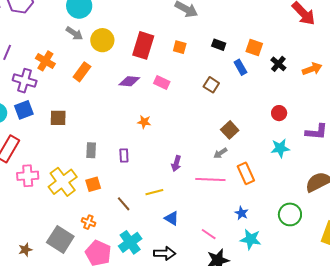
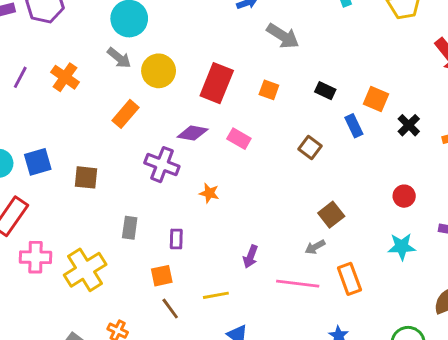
orange cross: (45, 61) -> (65, 77), moved
purple cross: (25, 81) -> (162, 165), moved
orange square: (93, 184) -> (162, 276), moved

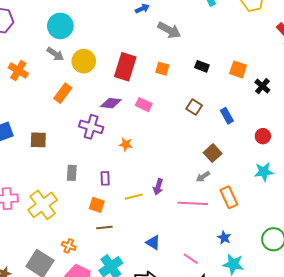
blue rectangle: (354, 126) -> (227, 116), moved
orange square: (162, 276) -> (97, 205), turned 35
yellow line: (216, 295) -> (134, 197), moved
brown line: (170, 309) -> (104, 228), turned -56

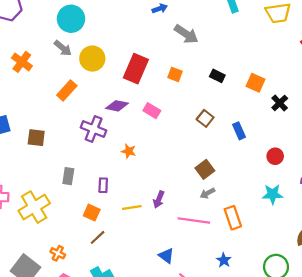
brown square: (213, 153) -> (205, 169), moved
brown line: (104, 228) -> (98, 237), turned -42
blue triangle: (153, 243) -> (166, 256), moved

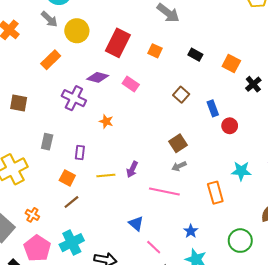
red circle: (275, 156) -> (230, 126), moved
orange rectangle: (233, 218) -> (215, 193), moved

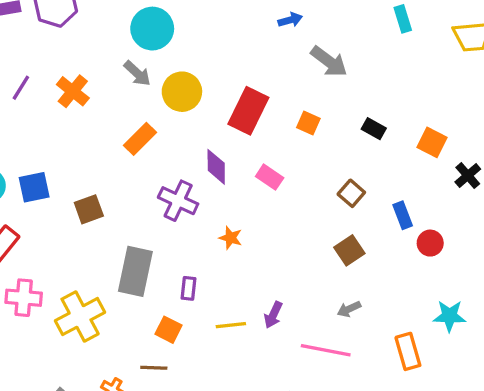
purple diamond: (98, 77) -> (216, 167), turned 75
brown square: (19, 103) -> (89, 209), turned -30
gray rectangle: (47, 142) -> (135, 271), size x1.8
brown square: (178, 143) -> (349, 250), moved
brown line: (71, 202) -> (154, 368), moved, turned 42

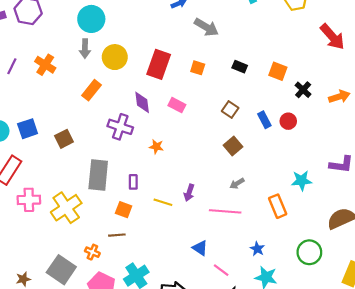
gray arrow: (137, 73) -> (85, 49), turned 54
red circle: (430, 243) -> (288, 121), moved
yellow line: (231, 325) -> (163, 202), turned 30

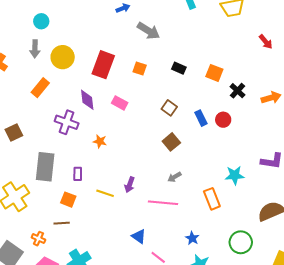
cyan circle: (91, 19) -> (41, 21), size x0.6
red arrow: (332, 37) -> (266, 42), size x0.6

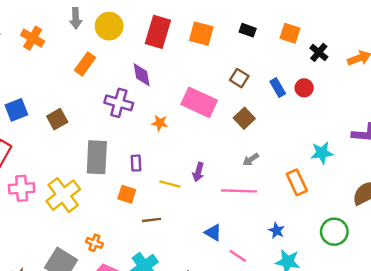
orange square: (140, 69) -> (201, 34), size x1.5
pink rectangle: (120, 103) -> (199, 102), moved, size x1.8
brown line: (62, 223) -> (152, 220), moved

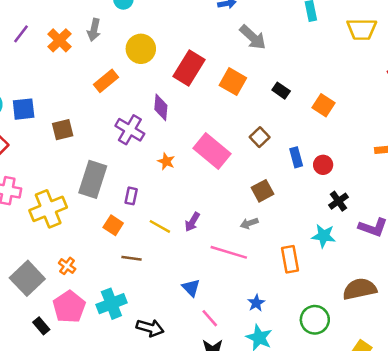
gray arrow: (76, 18) -> (94, 30), moved
black cross: (319, 52) -> (338, 201), moved
brown square: (244, 118) -> (262, 191), moved

